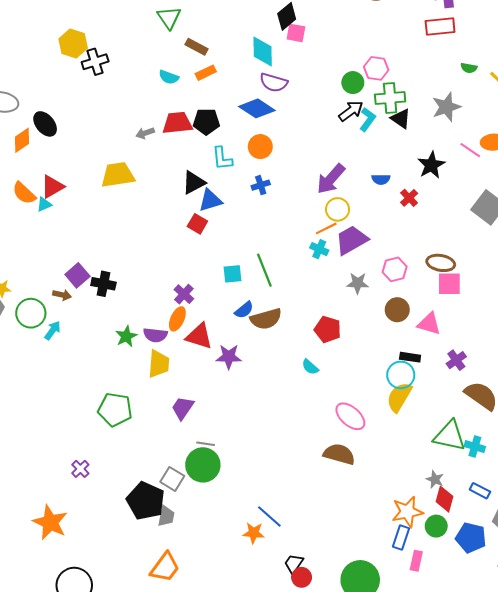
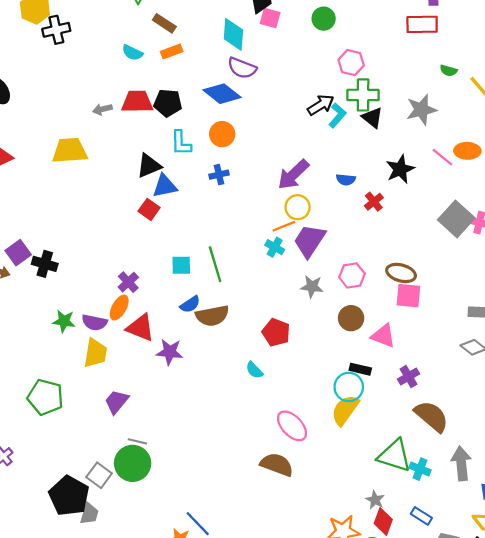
green circle: (353, 83) -> (324, 19), moved
purple trapezoid: (352, 240) -> (309, 241), turned -32
green star: (126, 336) -> (64, 321), turned 30

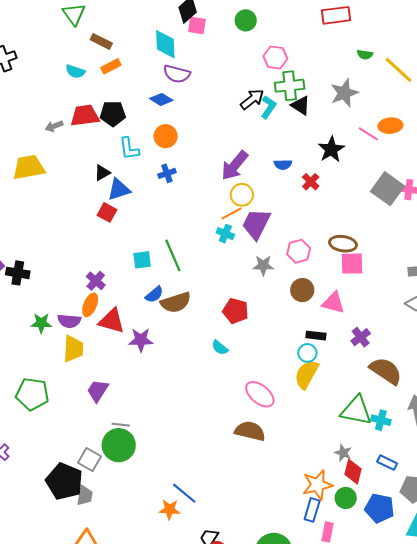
blue diamond: (222, 94) -> (161, 99), size x0.7
black triangle: (149, 166) -> (102, 173), size x0.7
cyan circle: (349, 387) -> (307, 353), size x0.7

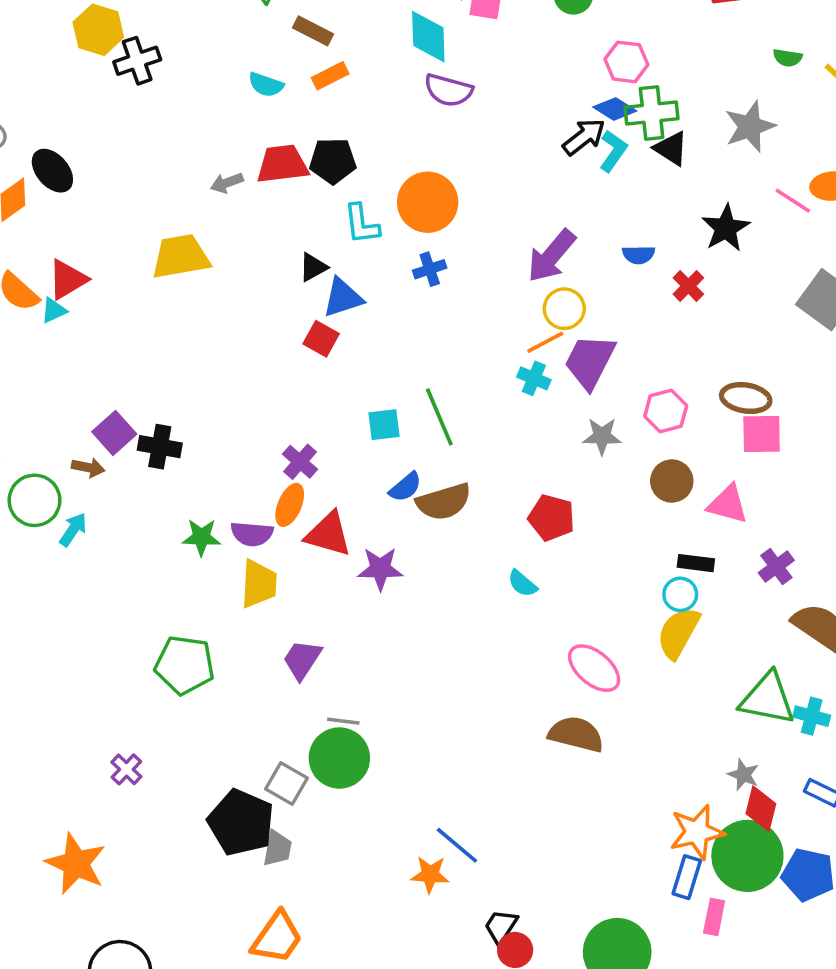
blue diamond: (161, 99) -> (615, 109), moved
orange circle: (166, 136) -> (428, 202), size x1.4
green circle: (346, 498) -> (747, 856), size x1.8

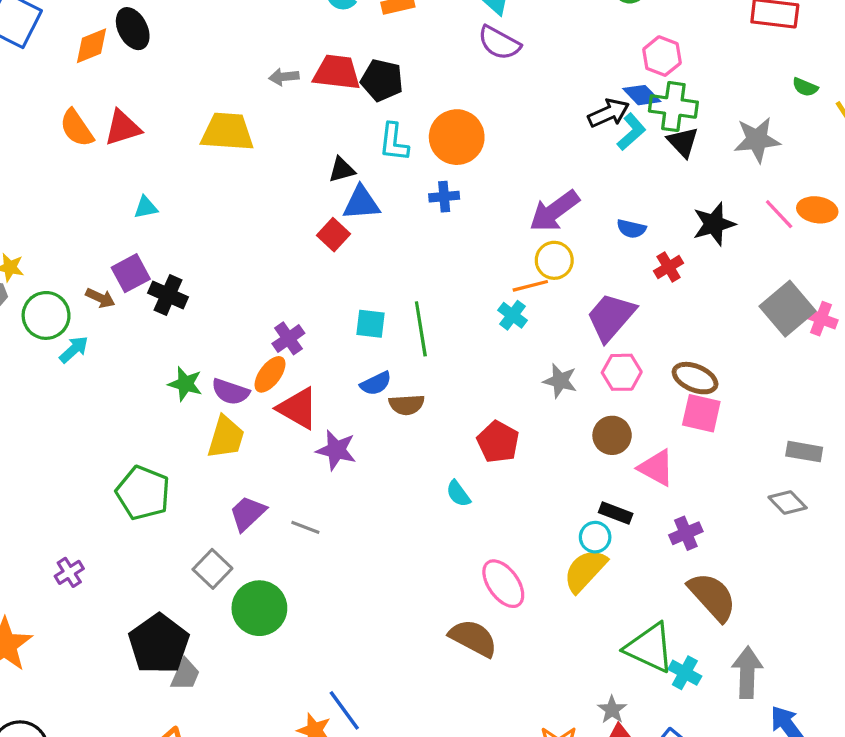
cyan triangle: (54, 310) -> (146, 207), moved
purple trapezoid: (590, 361) -> (611, 317), moved
brown semicircle: (444, 502) -> (407, 405), size x0.7
gray line: (343, 721) -> (305, 527), moved
gray square: (287, 784) -> (212, 569), moved

